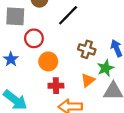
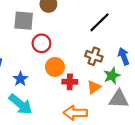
black line: (68, 15) -> (100, 22), moved
blue star: (11, 59) -> (20, 79), moved
red cross: (56, 86) -> (70, 82), moved

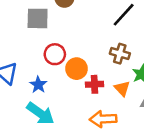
red circle: (41, 43) -> (55, 54), moved
orange triangle: (94, 87) -> (122, 88), turned -32

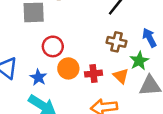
orange circle: (76, 69) -> (68, 68), moved

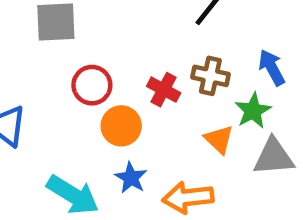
red cross: (93, 74) -> (164, 90), moved, turned 35
blue star: (38, 77) -> (131, 178), moved

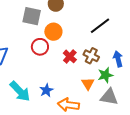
orange circle: (121, 126) -> (53, 32), moved

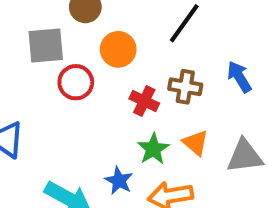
orange circle: (53, 32) -> (118, 49), moved
red circle: (40, 47) -> (76, 82), moved
green star: (105, 75) -> (153, 149), moved

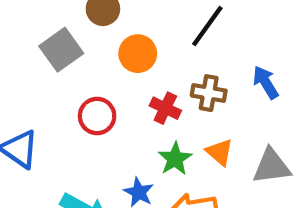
gray square: (46, 46) -> (61, 50), turned -30
red circle: (76, 82) -> (97, 116), moved

